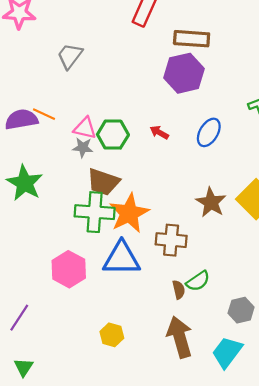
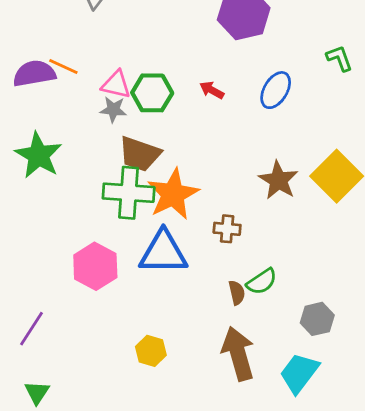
brown cross: (171, 240) -> (227, 229), size x0.7

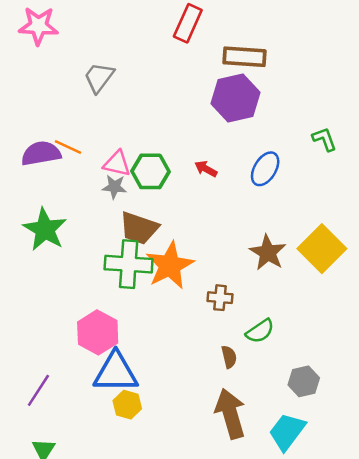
blue triangle: (163, 252) -> (116, 372), moved
green semicircle: (262, 282) -> (260, 331), moved
yellow hexagon: (151, 351) -> (127, 405), moved

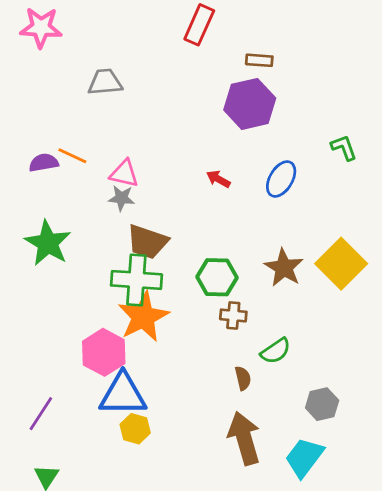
brown rectangle: (245, 57) -> (259, 60), size x0.6
gray trapezoid: (99, 77) -> (105, 82), turned 48
purple semicircle: (41, 153) -> (44, 163), size x0.7
green hexagon: (150, 171) -> (217, 277), moved
orange star: (170, 265) -> (143, 317), moved

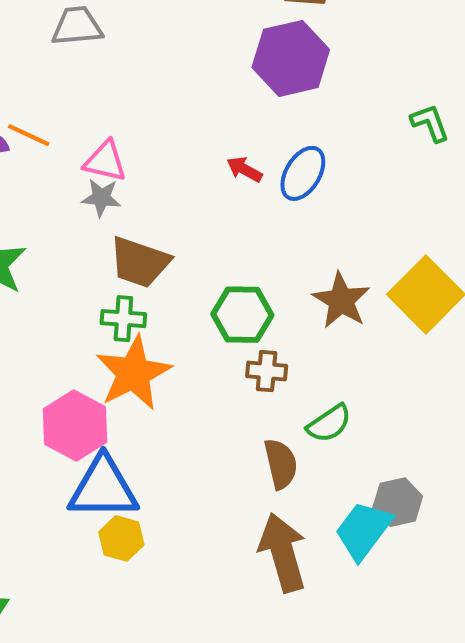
blue ellipse: (281, 179) -> (303, 173), moved
green cross: (136, 280) -> (123, 319), size x0.6
brown semicircle: (243, 378) -> (281, 464), size x1.4
cyan trapezoid: (304, 457) -> (363, 530), moved

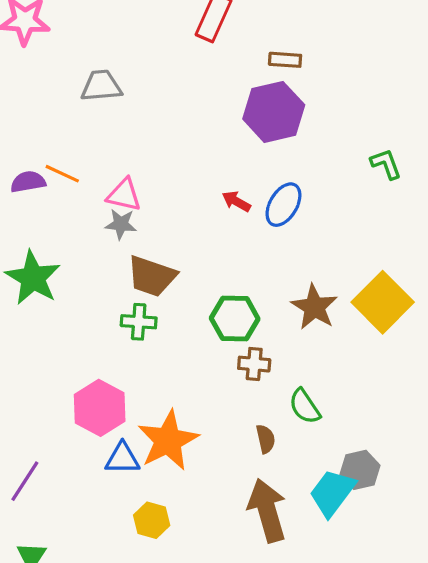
orange star: (133, 373) -> (168, 441), moved
green semicircle: (329, 423) -> (305, 406), turned 90
brown semicircle: (281, 464) -> (266, 439), size x0.7
blue triangle: (103, 488) -> (122, 458), size x0.6
yellow hexagon: (121, 538) -> (152, 520), moved

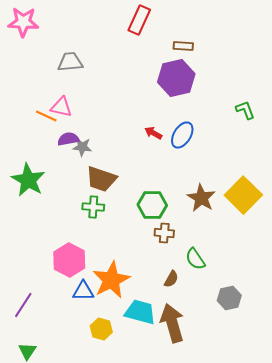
purple semicircle: (28, 182) -> (68, 139), moved
pink triangle: (124, 195) -> (61, 107), moved
brown semicircle: (266, 439) -> (171, 279), turned 42
cyan trapezoid: (332, 493) -> (140, 312), moved, turned 68

